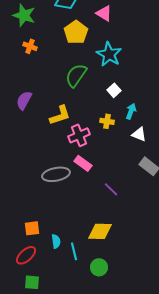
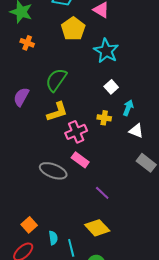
green semicircle: (76, 75) -> (56, 80), moved
gray ellipse: (56, 174) -> (53, 171), turned 32
purple line: (111, 189) -> (102, 193), moved
orange square: (32, 228) -> (29, 225), turned -35
yellow diamond: (100, 231) -> (97, 228), turned 45

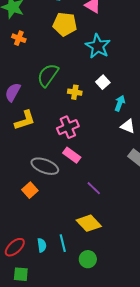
yellow pentagon: (73, 29) -> (65, 24), turned -30
yellow L-shape: (57, 112) -> (25, 120), moved
yellow cross: (104, 118) -> (75, 92), moved
orange square: (29, 225) -> (30, 190), moved
cyan semicircle: (53, 238) -> (42, 245), moved

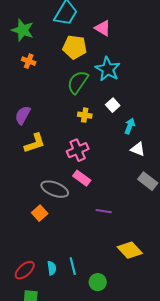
green semicircle: (48, 75) -> (78, 82), moved
purple line: (94, 188) -> (104, 211), turned -35
yellow diamond: (89, 223) -> (130, 250), moved

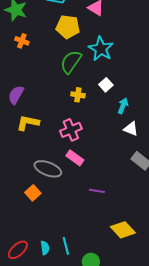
yellow L-shape: (35, 143) -> (28, 123), turned -150

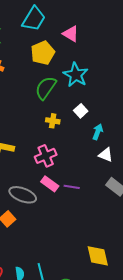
yellow pentagon: (68, 27) -> (43, 53), turned -30
purple line: (97, 191) -> (72, 187), moved
yellow diamond: (123, 230) -> (98, 256), turned 30

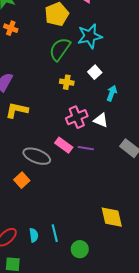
cyan star: (76, 75) -> (90, 36), turned 30
white triangle: (106, 155) -> (101, 120), moved
pink cross: (46, 156) -> (77, 117), moved

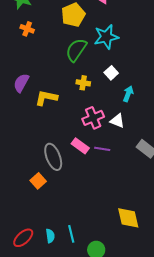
yellow L-shape: (17, 110) -> (46, 98), moved
gray ellipse: (37, 156) -> (53, 157), turned 48

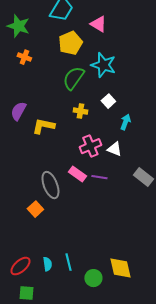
cyan star: (106, 37) -> (103, 65), turned 30
yellow diamond: (128, 218) -> (120, 268), moved

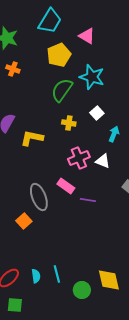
purple line: (99, 177) -> (88, 200), moved

